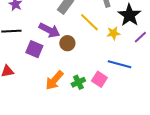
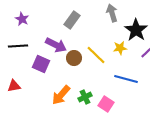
yellow line: (89, 22) -> (96, 55), moved
pink square: (99, 79) -> (106, 104), moved

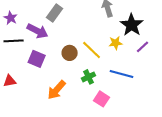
purple star: (22, 19) -> (11, 18), moved
gray rectangle: (72, 20) -> (55, 13), moved
purple arrow: (56, 45) -> (38, 31), moved
green cross: (85, 97) -> (89, 77), moved

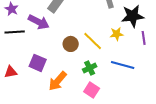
black star: (132, 25) -> (133, 16), turned 30
purple line: (143, 47) -> (144, 38), turned -56
purple square: (37, 59) -> (38, 63), moved
pink square: (102, 99) -> (92, 90), moved

